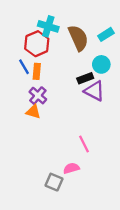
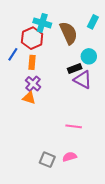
cyan rectangle: (106, 34) -> (93, 22), moved, turned -32
blue line: (24, 67) -> (13, 54), moved, turned 64
pink line: (84, 144) -> (74, 126), turned -56
pink semicircle: (71, 168) -> (70, 157), moved

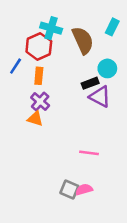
gray square: (47, 160) -> (69, 190), moved

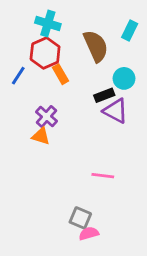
cyan cross: (51, 28) -> (48, 23), moved
orange rectangle: (39, 76) -> (61, 74), moved, turned -35
pink semicircle: (84, 190) -> (89, 233), moved

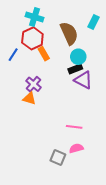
cyan circle: (124, 78) -> (78, 57), moved
pink semicircle: (89, 233) -> (76, 148), moved

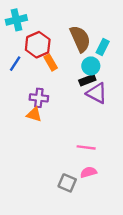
cyan cross: (35, 17) -> (16, 20), moved, turned -30
cyan rectangle: (94, 22) -> (103, 47), moved
purple cross: (33, 84) -> (39, 98), turned -35

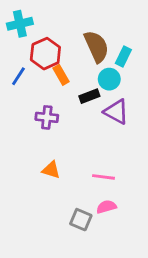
black rectangle: (87, 80) -> (89, 96), moved
orange triangle: (34, 114) -> (51, 170), moved

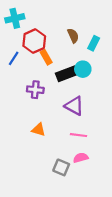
brown semicircle: (96, 46) -> (73, 36), size x0.6
cyan circle: (109, 79) -> (83, 69), moved
black rectangle: (89, 96) -> (68, 73), size x1.5
purple triangle: (116, 112) -> (74, 106), moved

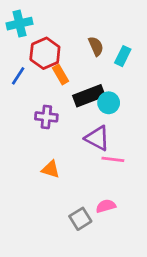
cyan circle: (83, 69) -> (109, 103), moved
pink line: (79, 135) -> (113, 159), moved
gray square: (61, 167) -> (80, 219), turned 35

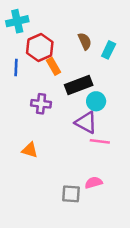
blue line: (18, 76) -> (16, 67), turned -30
cyan circle: (109, 103) -> (96, 101), moved
orange triangle: (51, 169) -> (30, 150), moved
gray square: (80, 219) -> (71, 194), turned 36

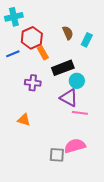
blue line: (16, 67) -> (13, 54), turned 64
pink semicircle: (94, 183) -> (75, 146), size x1.5

